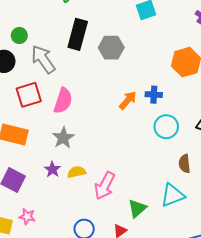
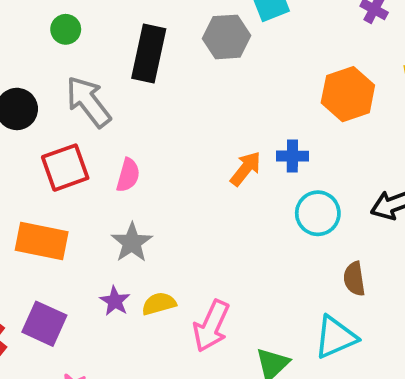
green circle: (19, 35) -> (66, 29), moved
gray hexagon: (111, 48) -> (227, 37), moved
pink semicircle: (63, 101) -> (128, 175), size x0.7

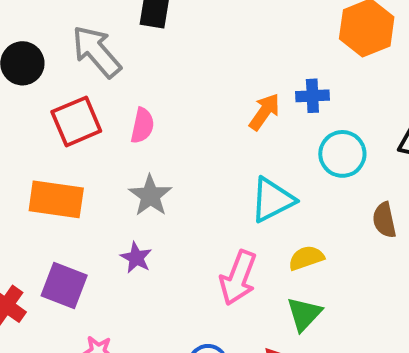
yellow semicircle: (159, 304) -> (306, 258), moved
cyan triangle: (335, 337) -> (272, 200), moved

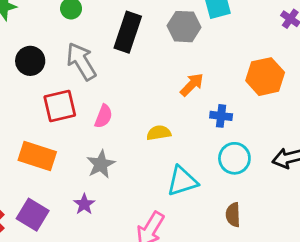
orange arrow: (264, 112) -> (192, 85), moved
brown semicircle: (384, 220) -> (233, 215), moved
yellow semicircle: (306, 258) -> (159, 133), moved

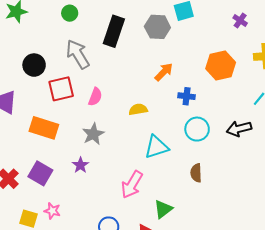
black circle: (30, 61) -> (34, 65), moved

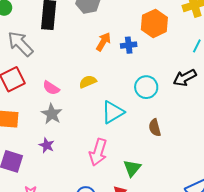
blue cross: (187, 96) -> (129, 45), moved
pink semicircle: (95, 97) -> (51, 88), moved, turned 114

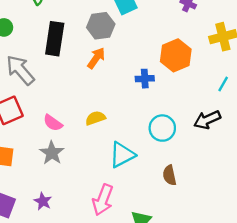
orange arrow: (103, 42) -> (96, 58), moved
purple star: (47, 145) -> (43, 201), moved

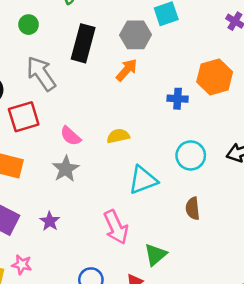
pink arrow: (103, 200) -> (116, 227), turned -52

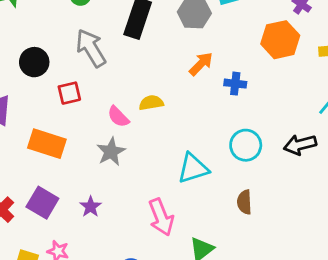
orange arrow: (127, 70) -> (201, 64), moved
orange hexagon: (215, 77) -> (280, 40), moved
red square: (24, 117) -> (69, 93), size x0.7
yellow semicircle: (118, 136) -> (151, 103), moved

